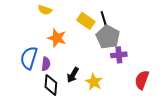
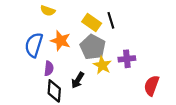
gray pentagon: (108, 37) -> (93, 47), moved
blue semicircle: (29, 58) -> (34, 45), moved
yellow star: (94, 82) -> (102, 65), moved

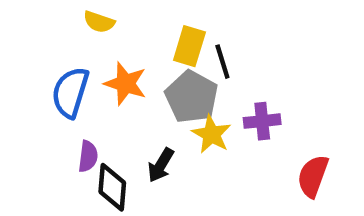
black line: (111, 20) -> (222, 62), moved
yellow rectangle: (92, 22) -> (189, 46), turned 72
purple semicircle: (49, 68) -> (88, 156), moved

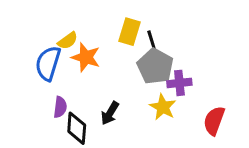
yellow semicircle: (99, 22) -> (68, 41), moved, turned -55
gray pentagon: (192, 97) -> (155, 66), moved
yellow star: (211, 134) -> (163, 107), moved

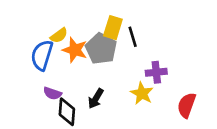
gray pentagon: (155, 66) -> (101, 49), moved
purple semicircle: (60, 107) -> (52, 93), turned 102

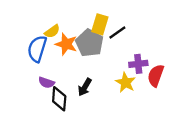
black line: (133, 37) -> (117, 32), turned 72
red semicircle: (187, 105) -> (156, 76), moved

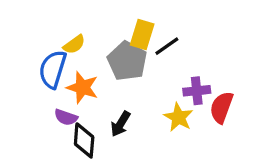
orange star: (66, 44) -> (82, 87), moved

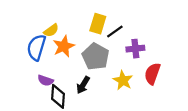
gray pentagon: (127, 61) -> (96, 57), moved
orange star: (82, 87) -> (64, 46), moved, turned 30
purple cross: (197, 91) -> (135, 49), moved

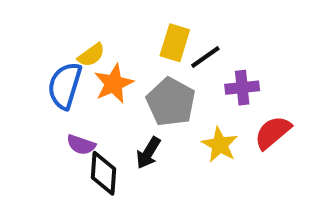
red semicircle: (152, 74) -> (273, 132), turned 30

